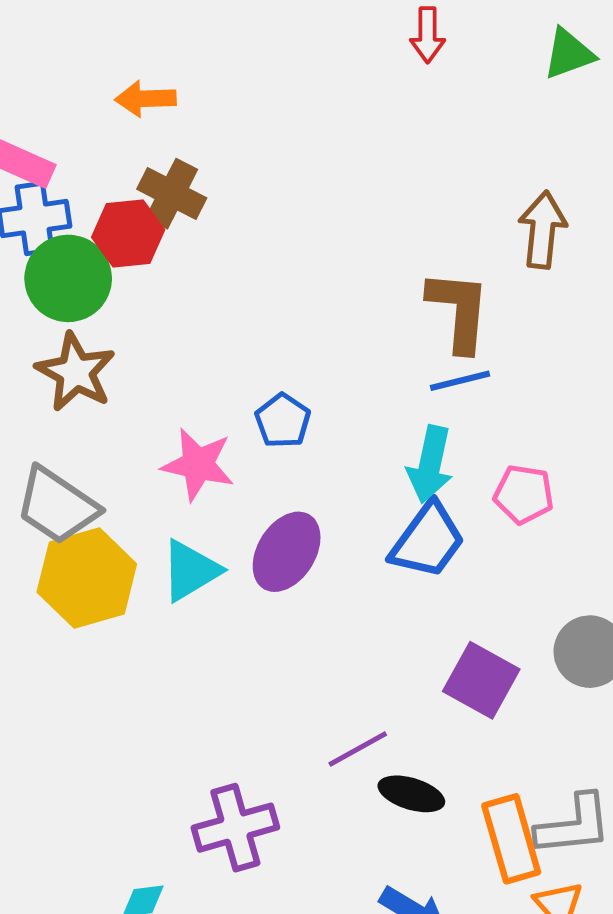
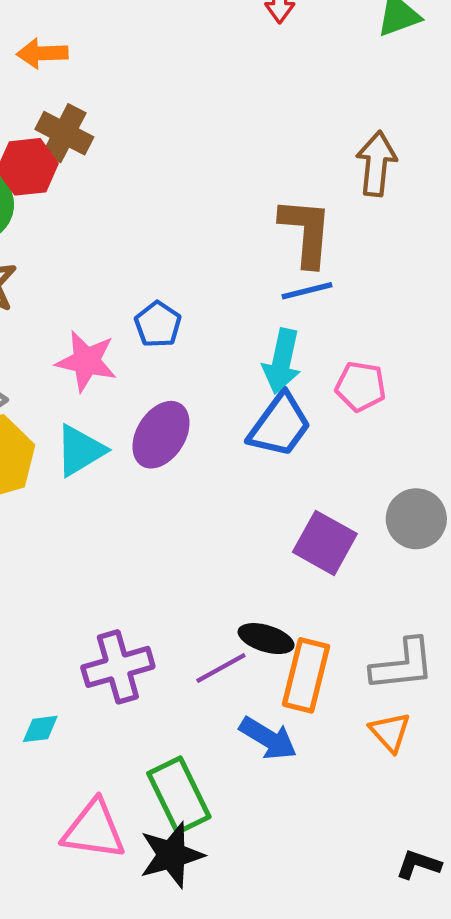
purple line: (358, 749) -> (221, 668), moved
orange rectangle: (511, 839) -> (306, 675), moved, turned 30

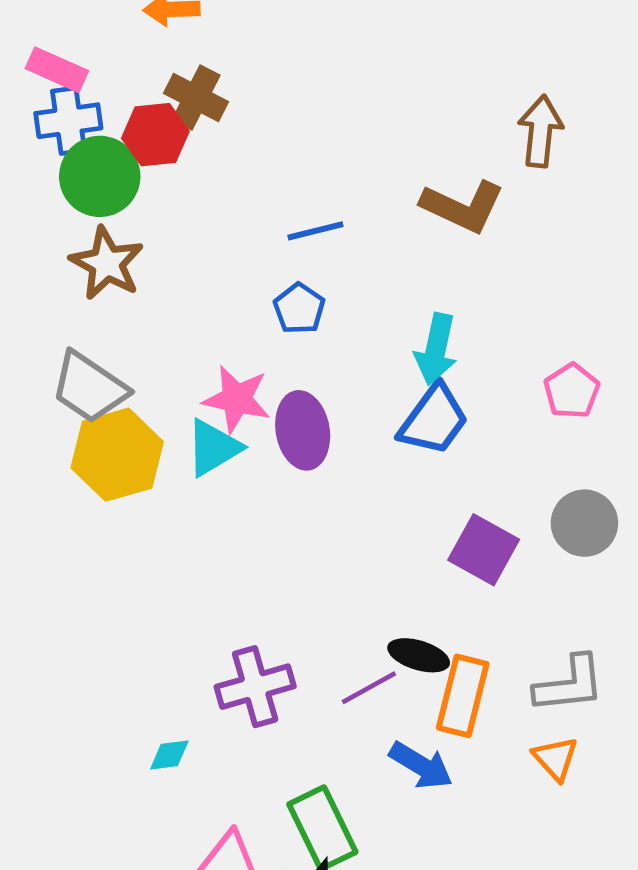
brown L-shape: (306, 232) -> (463, 207), turned 110
blue line: (307, 291) -> (315, 231), moved
pink star: (86, 361) -> (237, 399), moved
pink pentagon: (361, 386) -> (572, 391), moved, turned 30
purple ellipse: (161, 435) -> (303, 430), turned -42

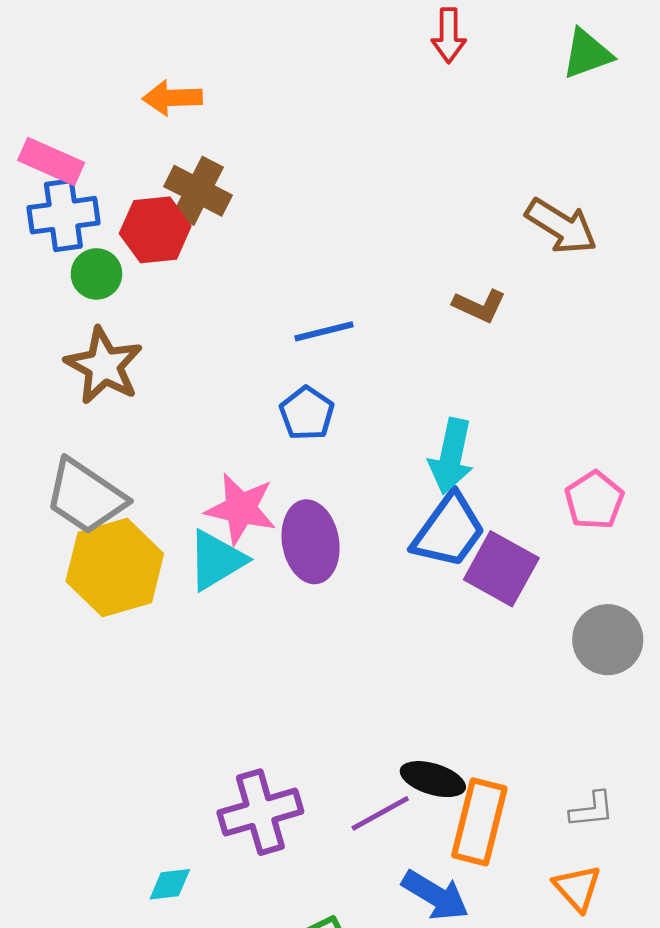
brown arrow: (540, 131) -> (561, 226), turned 116
green circle: (100, 176) -> (96, 274), size x0.6
brown L-shape: (463, 207) -> (479, 306), size x0.6
purple square: (484, 550) -> (501, 569), moved
gray L-shape: (569, 684) -> (592, 810), size x0.6

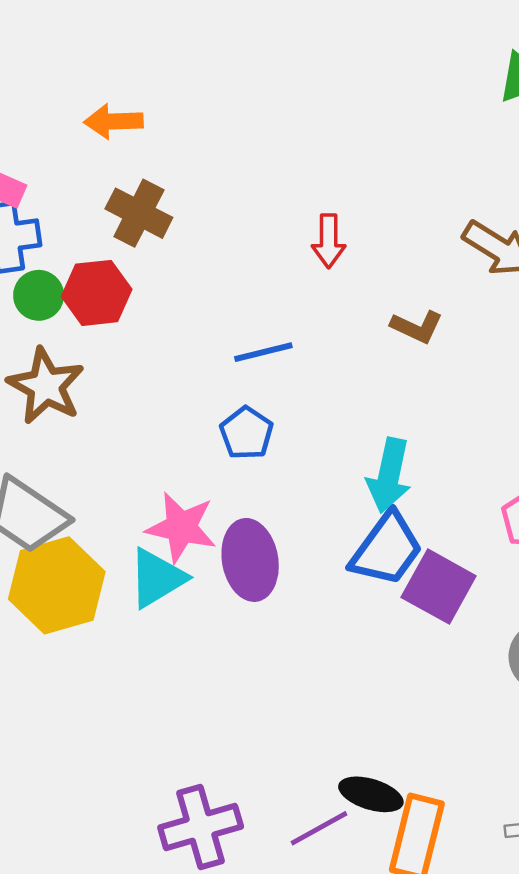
red arrow: (449, 35) -> (329, 241), moved
red hexagon: (155, 230) -> (97, 293), moved

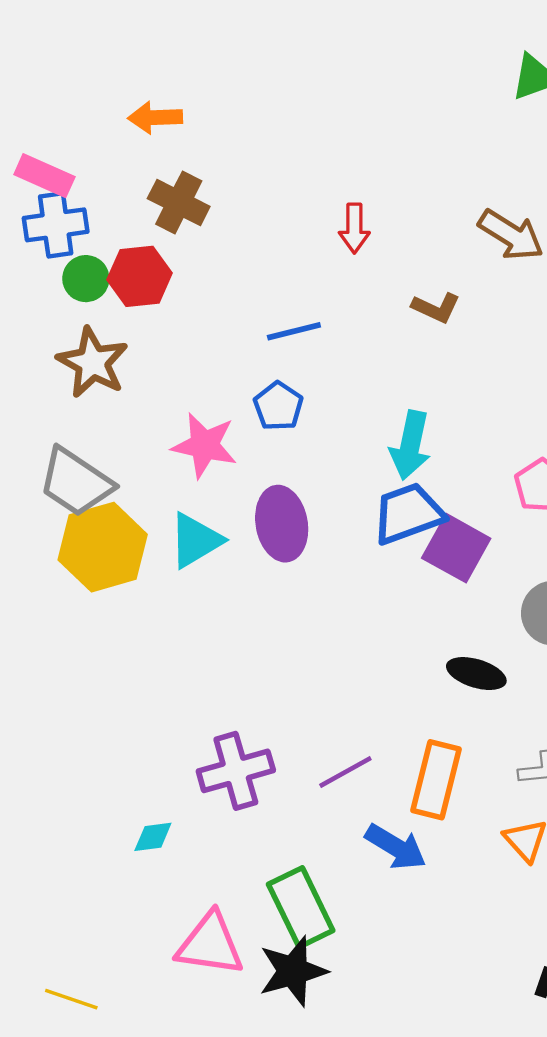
pink star: (181, 527) -> (204, 445), moved
blue trapezoid: (387, 549) -> (408, 514), turned -146
black ellipse: (371, 794) -> (476, 674), moved

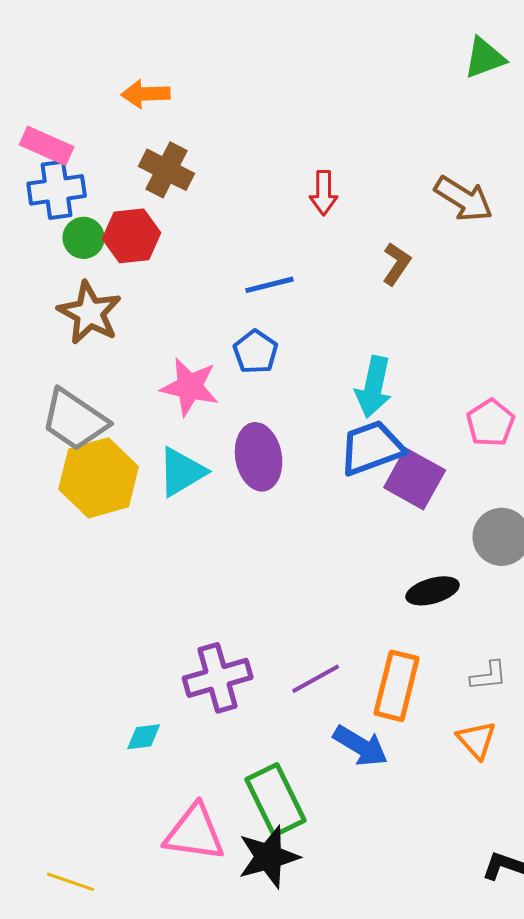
brown L-shape: (436, 308) -> (397, 264), turned -81
black ellipse: (476, 674) -> (433, 591), turned -33

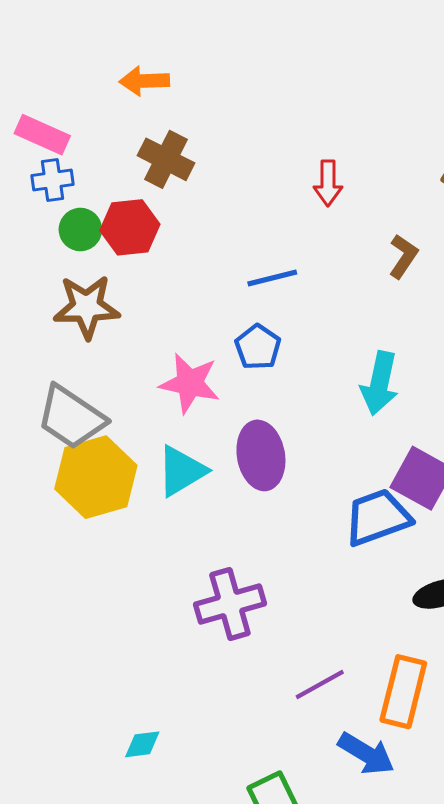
blue cross: (57, 190) -> (53, 180), size x0.7
brown star: (90, 313) -> (87, 307), turned -30
blue trapezoid: (372, 448) -> (378, 517), moved
purple cross: (218, 678) -> (230, 604), moved

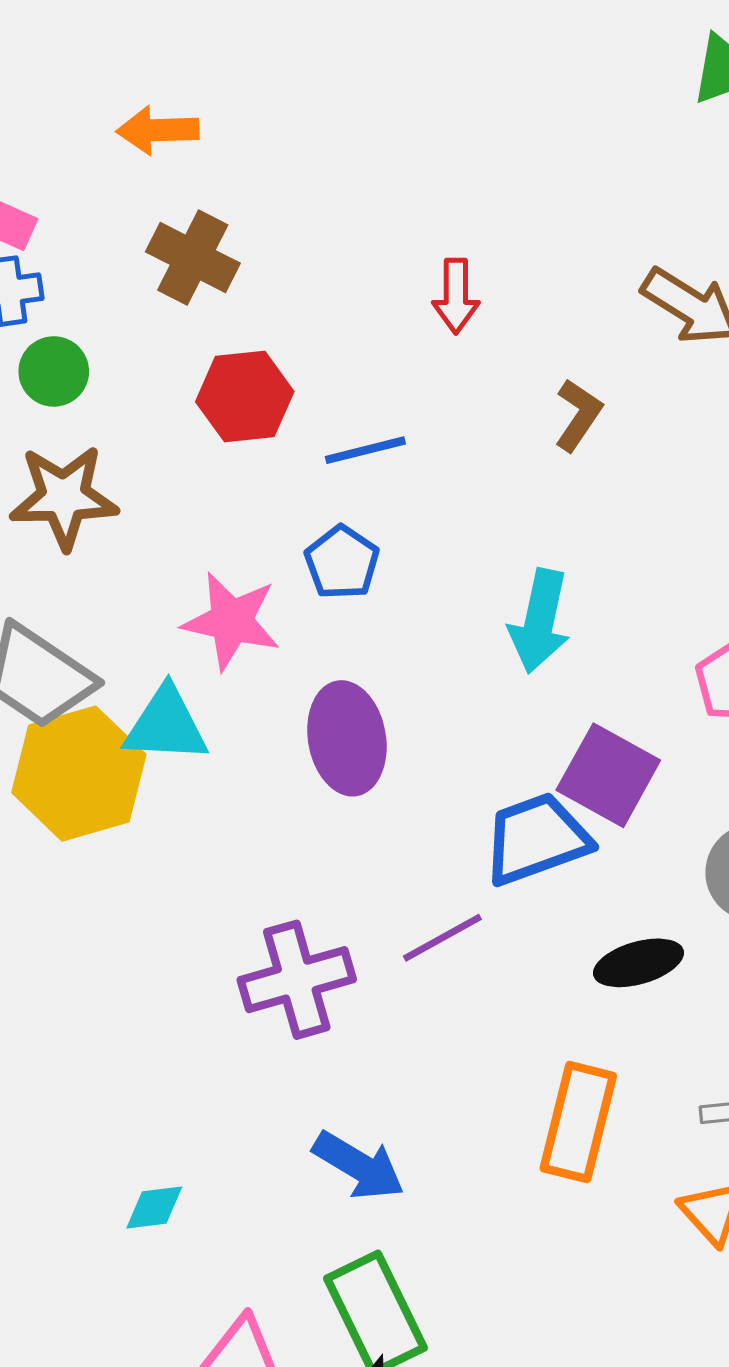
red hexagon: (130, 227) -> (245, 397), moved
cyan triangle: (181, 471) -> (166, 725), moved, turned 34
purple line: (320, 684) -> (442, 938), moved
blue arrow: (366, 754) -> (359, 1166), moved

